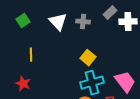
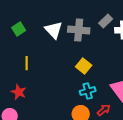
gray cross: (83, 22) -> (79, 30), size x1.5
cyan cross: (92, 83) -> (88, 91), size x0.7

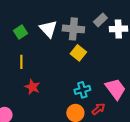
green square: (19, 29) -> (20, 32), moved
yellow square: (84, 66) -> (78, 53), moved
red star: (19, 92) -> (32, 87), moved

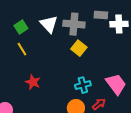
gray rectangle: (100, 20) -> (101, 15), turned 48
yellow line: (21, 62) -> (22, 49), moved, turned -32

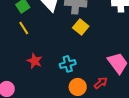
cyan cross: (83, 85) -> (68, 64), moved

